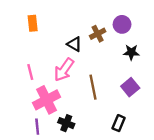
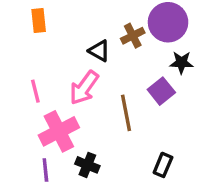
purple circle: (122, 24) -> (168, 22), size x1.5
purple square: (130, 87) -> (161, 91), moved

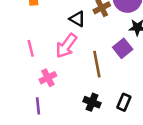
pink cross: (59, 131) -> (48, 78), size x0.6
black cross: (87, 165) -> (92, 102), moved

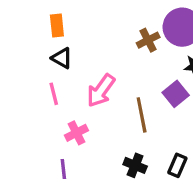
black triangle: (77, 19) -> (62, 58), moved

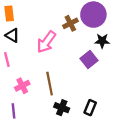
pink arrow: (101, 91) -> (46, 42), moved
brown line: (142, 115) -> (50, 84), moved

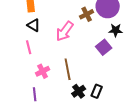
black cross: (62, 108) -> (79, 91), turned 32
black rectangle: (90, 108) -> (97, 91), moved

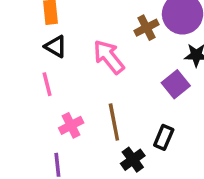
pink arrow: (65, 31) -> (109, 57), turned 105
black rectangle: (97, 91) -> (164, 137), moved

